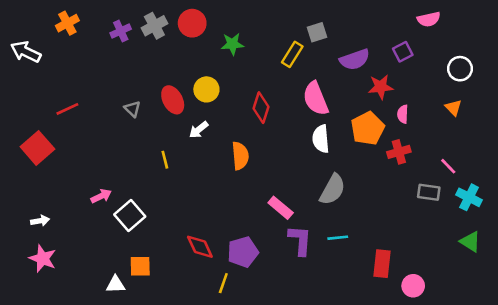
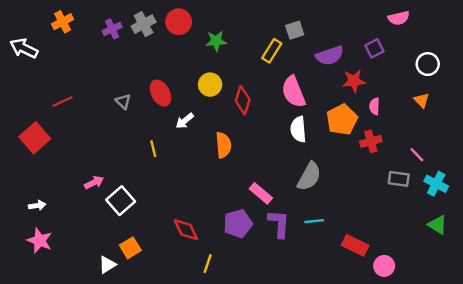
yellow circle: (206, 89) -> (210, 85), moved
purple pentagon: (243, 252) -> (238, 224), moved
red rectangle: (382, 264) -> (355, 245), turned -70
orange square: (140, 266) -> (130, 248), turned -30
white triangle: (115, 284) -> (107, 265), turned -30

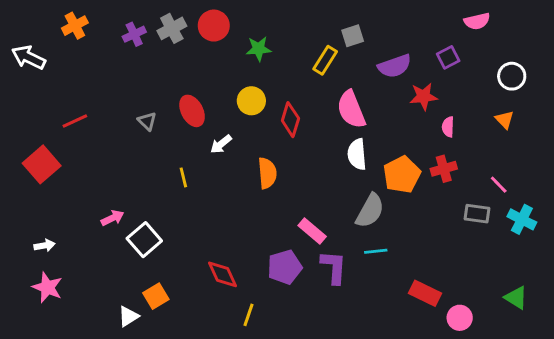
orange pentagon: (342, 120) -> (402, 175), moved
cyan line: (314, 221) -> (376, 251), moved
green triangle: (437, 225) -> (516, 298), moved

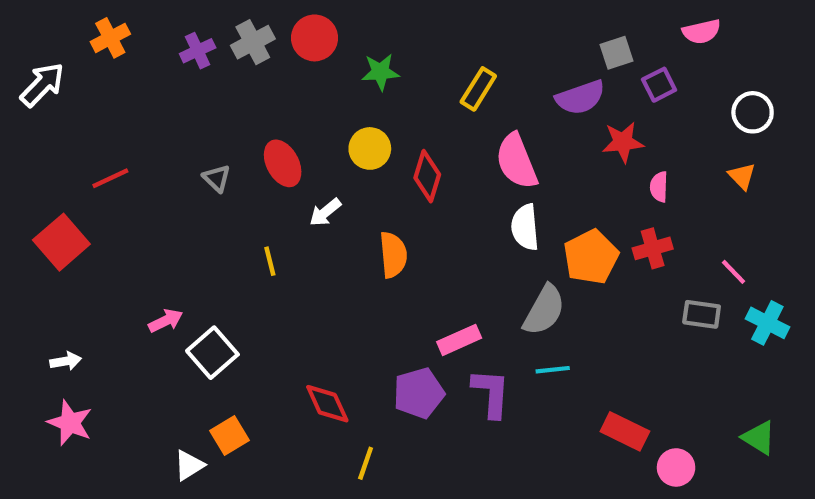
gray square: (353, 36) -> (616, 53), moved
white arrow: (29, 57) -> (42, 85), turned 108
pink rectangle: (312, 231) -> (459, 340), turned -64

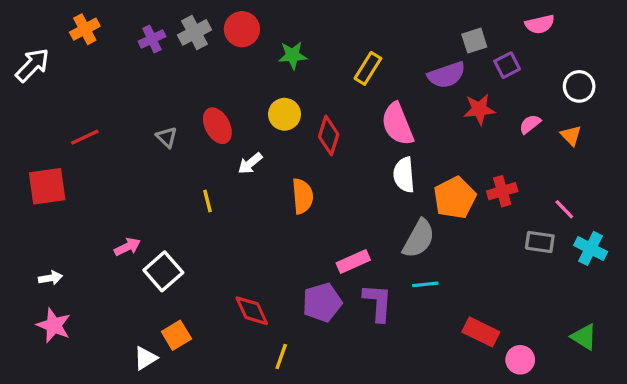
pink semicircle: (659, 187) -> (530, 124), moved, turned 50
red square: (61, 242) -> (47, 186), turned 33

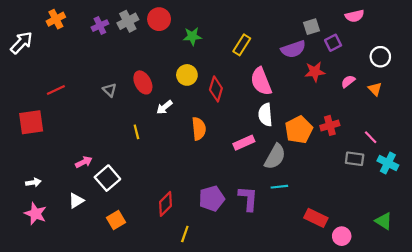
pink rectangle: (353, 262) -> (244, 143), moved
red diamond: (252, 311) -> (165, 204), turned 70
white triangle: (145, 358) -> (76, 201), moved

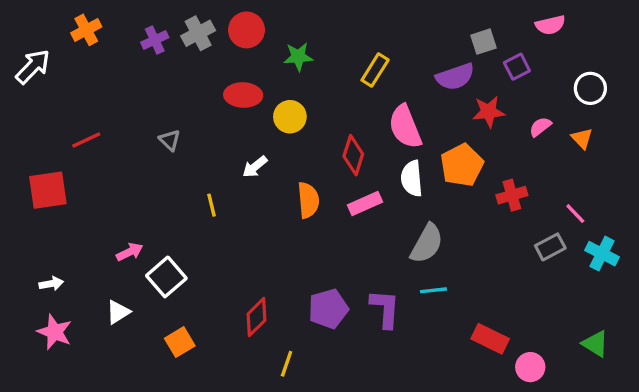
red ellipse: (143, 82) -> (243, 95), moved, turned -60
red diamond: (216, 89) -> (353, 155), moved
orange pentagon: (299, 130) -> (462, 165), moved
pink rectangle: (244, 143) -> (365, 204), moved
gray rectangle: (355, 159) -> (550, 247), turned -36

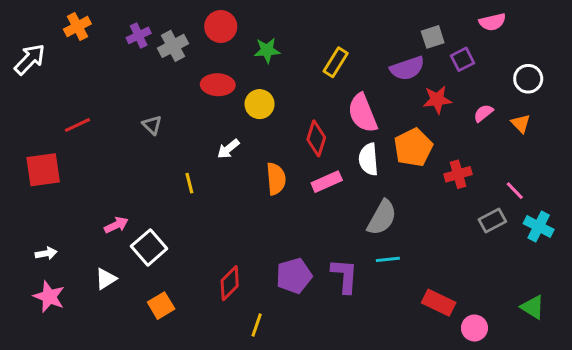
gray cross: (198, 33) -> (173, 46), moved

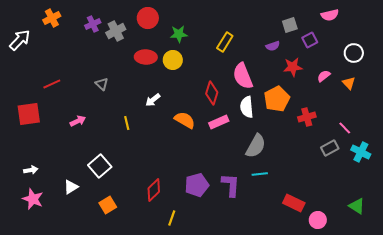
purple semicircle: (407, 68) -> (273, 46), size x0.6
yellow circle: (260, 104) -> (173, 60), moved
orange semicircle: (276, 179) -> (185, 120), turned -55
pink arrow: (116, 225) -> (78, 121), moved

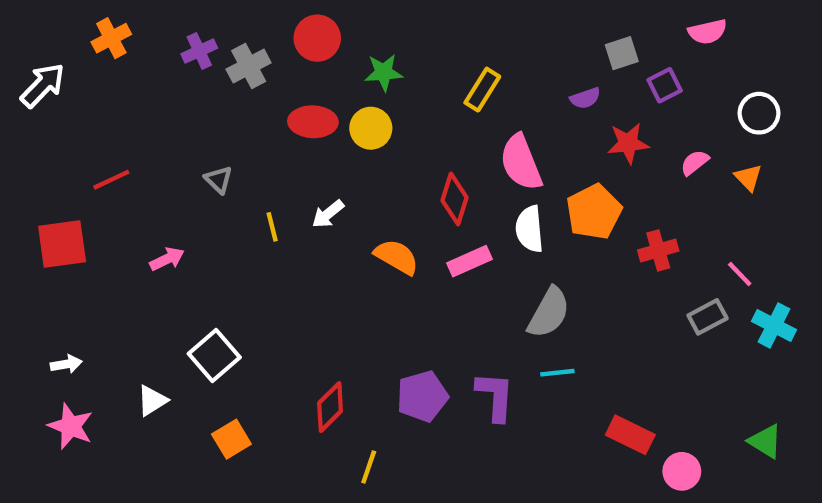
yellow line: (127, 123) -> (272, 227), moved

